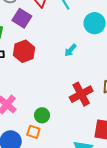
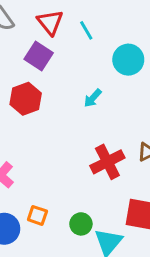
purple square: (22, 18) -> (39, 56), moved
green circle: (42, 115) -> (81, 224), moved

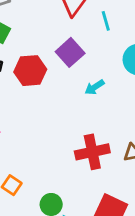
purple square: (39, 56) -> (70, 52), moved

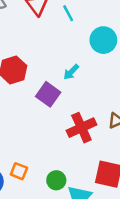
purple square: (70, 52) -> (48, 94), moved

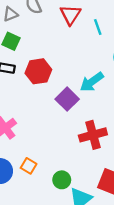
cyan arrow: (71, 72) -> (92, 82), size x1.5

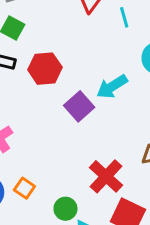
red cross: (93, 135) -> (106, 176), moved, turned -36

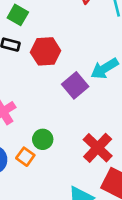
green circle: (65, 209) -> (43, 139), moved

